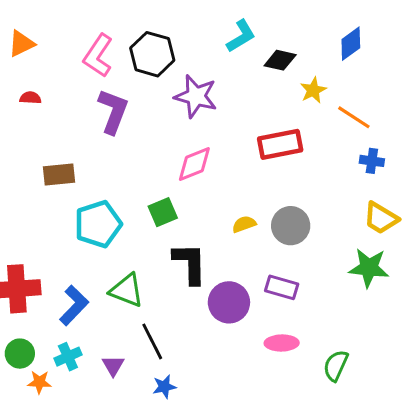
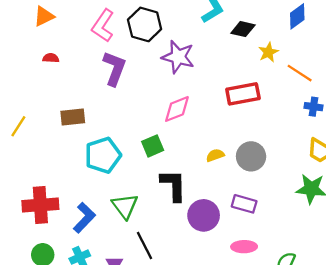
green triangle: (127, 290) -> (125, 206), turned 32

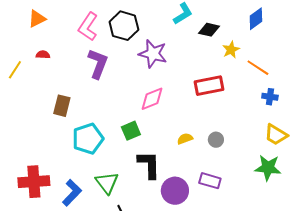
brown rectangle: (73, 117) -> (62, 106), turned -70
yellow line: (18, 126) -> (15, 70), moved
gray circle: (251, 156) -> (216, 140), size x0.6

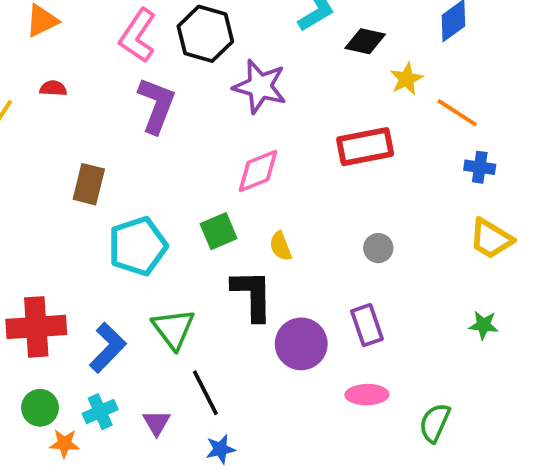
yellow semicircle: (185, 139) -> (281, 246), moved, turned -91
green star: (268, 168) -> (483, 325), moved, size x0.6
purple rectangle: (210, 181) -> (367, 325), turned 55

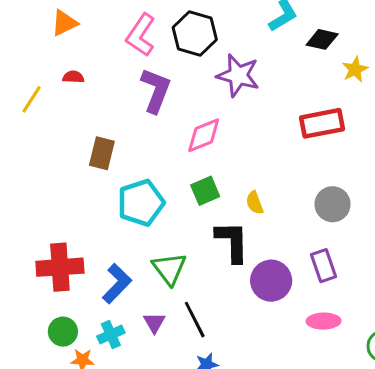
pink diamond: (258, 171) -> (204, 135), moved
gray circle: (378, 248) -> (333, 204), size x1.5
purple triangle: (157, 423) -> (154, 323), moved

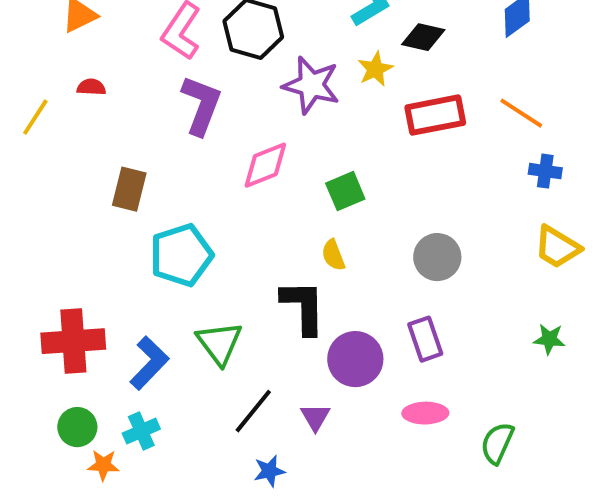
yellow star: (355, 69) -> (375, 69), moved
red rectangle: (322, 123) -> (435, 115), moved
green square: (205, 191) -> (345, 191), moved
black line: (195, 320) -> (253, 411), turned 66
purple triangle: (154, 323) -> (315, 417), moved

